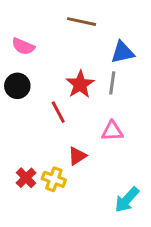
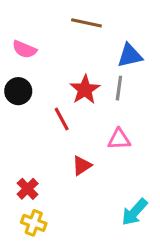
yellow cross: (54, 179) -> (34, 223), moved

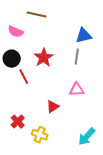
brown line: (86, 23) -> (37, 15), moved
red star: (85, 90) -> (44, 58), moved
red line: (62, 119) -> (24, 77), moved
yellow cross: (34, 223) -> (40, 135), moved

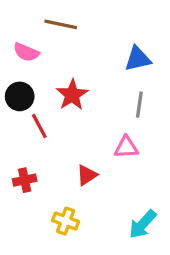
gray line: (77, 57) -> (139, 105), moved
red cross: (18, 122) -> (25, 180), moved, turned 32

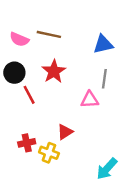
brown line: (61, 24) -> (49, 34), moved
pink triangle: (126, 147) -> (90, 100), moved
red cross: (25, 180) -> (27, 143), moved
yellow cross: (66, 221) -> (49, 153), moved

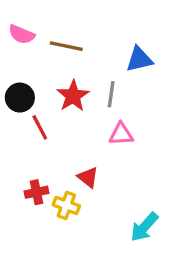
pink semicircle: (19, 39) -> (22, 34), moved
gray line: (104, 79) -> (111, 94), moved
red triangle: (65, 132) -> (88, 177), turned -49

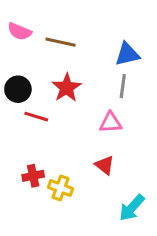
gray line: (111, 94) -> (123, 86), moved
red line: (40, 127) -> (36, 117), turned -45
red triangle: (88, 177) -> (105, 165), moved

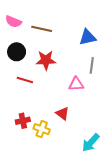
gray line: (123, 86) -> (92, 65), moved
red star: (67, 88) -> (46, 60), turned 30
black circle: (18, 89) -> (17, 52), moved
red triangle: (105, 165) -> (63, 113), moved

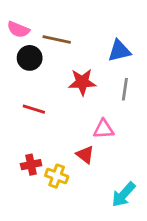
black circle: (17, 52) -> (30, 58), moved
red star: (46, 60) -> (82, 82), moved
pink triangle: (76, 84) -> (104, 129), moved

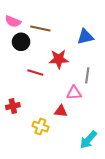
gray line: (125, 89) -> (87, 75), moved
red line: (34, 109) -> (35, 72), moved
red triangle: (85, 155) -> (61, 111), turned -32
red cross: (31, 165) -> (13, 106), moved

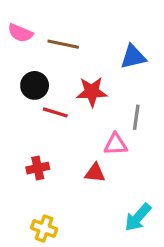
black circle: (21, 42) -> (35, 85), moved
red cross: (13, 106) -> (38, 168), moved
yellow cross: (40, 126) -> (44, 228), moved

